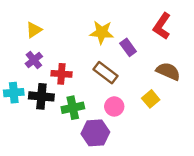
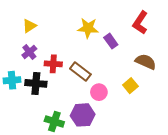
brown rectangle: (105, 73) -> (80, 71), moved
green cross: (73, 108) -> (54, 121), moved, turned 30

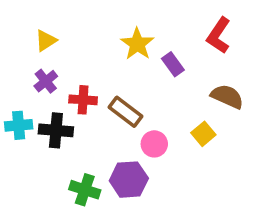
yellow star: (88, 28) -> (137, 44), turned 30

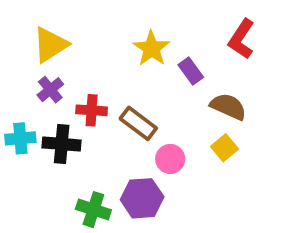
yellow triangle: (46, 41) -> (50, 45), size x1.5
brown semicircle: (227, 96) -> (228, 107), moved

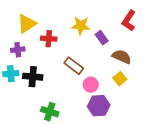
yellow star: (151, 48) -> (81, 26), turned -30
purple cross: (50, 90) -> (18, 50), moved, turned 32
red cross: (92, 110) -> (49, 39), moved
purple hexagon: (142, 198) -> (99, 106), moved

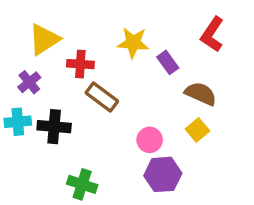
purple cross: (18, 50) -> (29, 82), turned -32
brown rectangle: (74, 66) -> (102, 97), moved

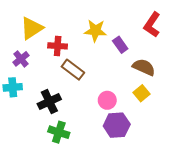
black cross: (54, 127) -> (49, 101), moved, turned -30

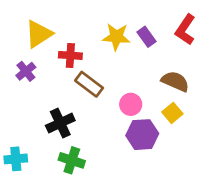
purple rectangle: (120, 45) -> (147, 37), moved
cyan cross: (13, 87) -> (16, 159), moved
pink circle: (107, 100) -> (131, 104), moved
purple hexagon: (117, 125) -> (142, 135), moved

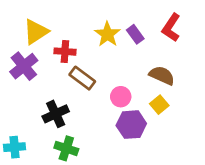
yellow star: (116, 37) -> (107, 34), turned 30
purple cross: (26, 71) -> (24, 66), size x1.5

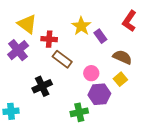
yellow triangle: (36, 32) -> (27, 24), turned -50
purple rectangle: (135, 34) -> (100, 36), moved
green cross: (66, 148) -> (79, 112), moved, turned -30

